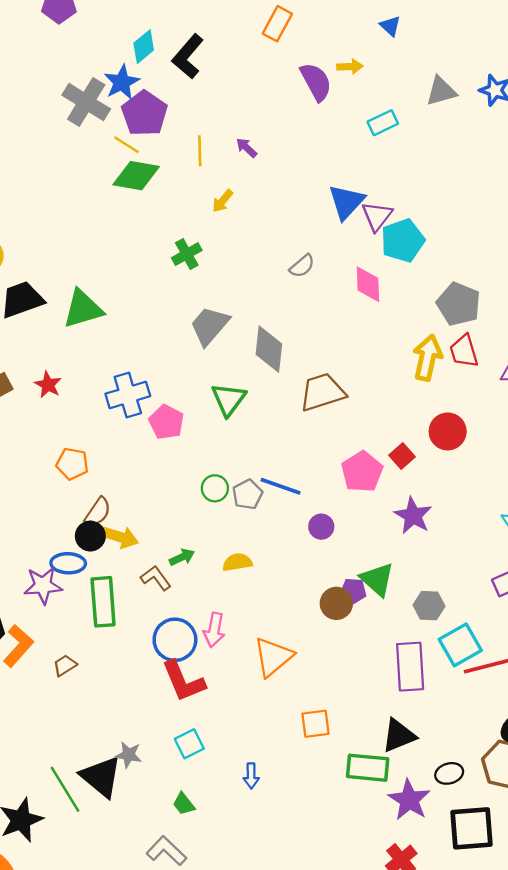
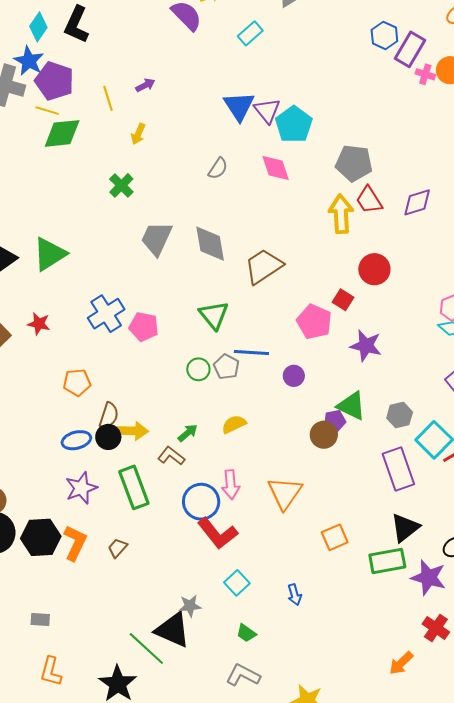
purple arrow: (247, 148) -> (145, 85), turned 126
green triangle: (229, 399) -> (214, 315), moved
blue ellipse: (68, 563) -> (76, 440), moved

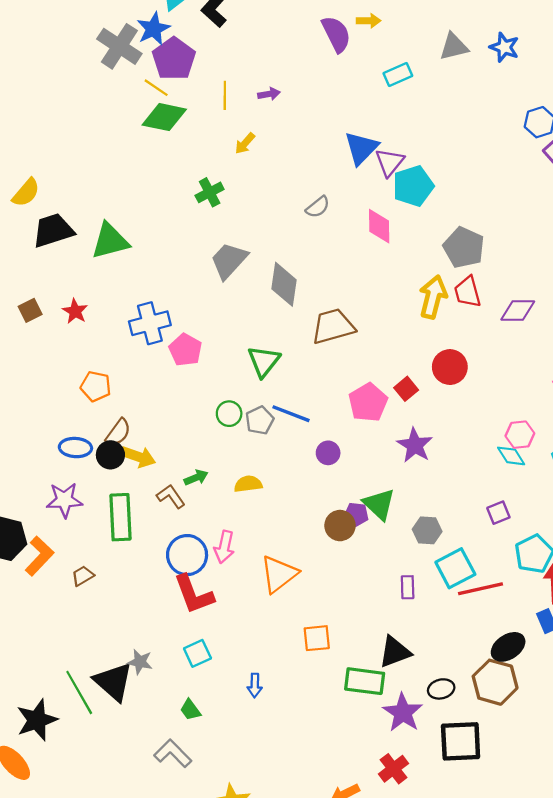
purple rectangle: (398, 469) -> (408, 587), size x0.5

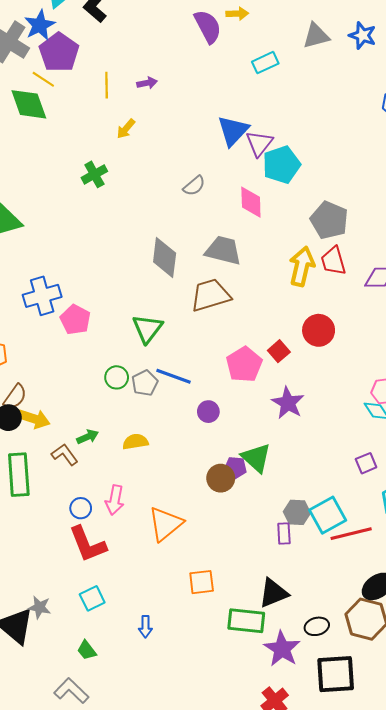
green diamond: (164, 117) -> (29, 104), moved, turned 60
gray trapezoid: (229, 260) -> (223, 250), moved, turned 63
gray hexagon: (427, 530) -> (297, 512), moved
blue circle: (187, 555) -> (81, 508), size x0.6

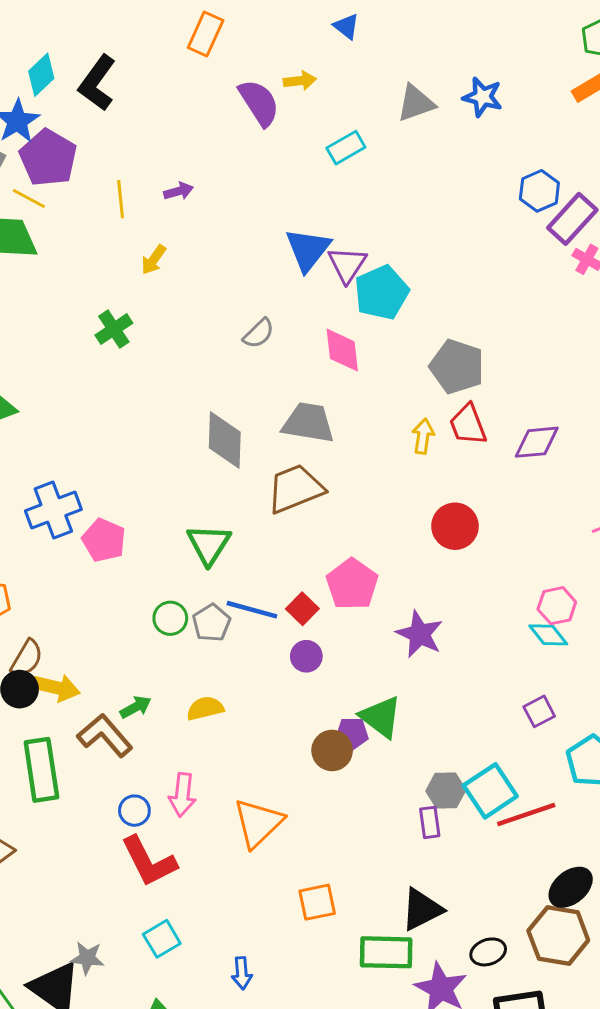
yellow arrow: (302, 266) -> (423, 436), size x0.6
red square: (279, 351) -> (302, 609), moved
brown L-shape: (65, 455) -> (105, 735), size x1.4

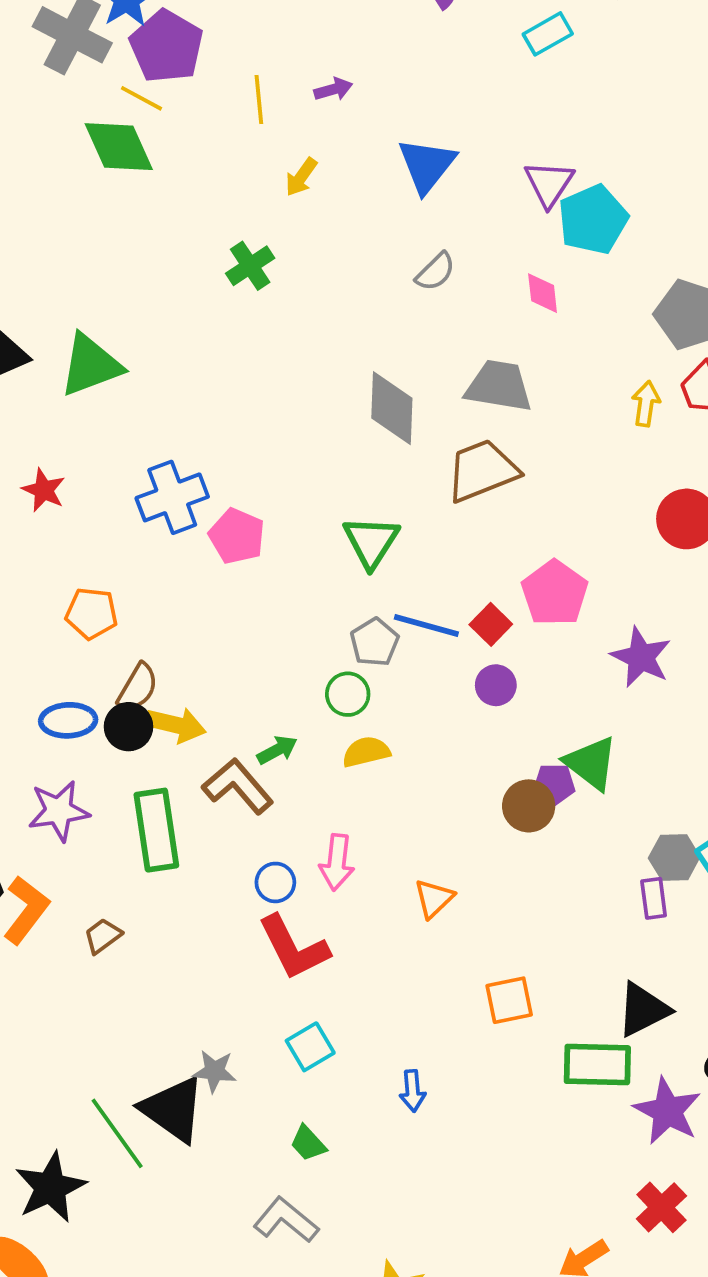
blue triangle: (308, 250) -> (427, 165), moved
pink diamond: (342, 350) -> (543, 293), size x0.7
green circle: (170, 618) -> (348, 694), moved
orange triangle: (258, 823) -> (434, 899), size x0.6

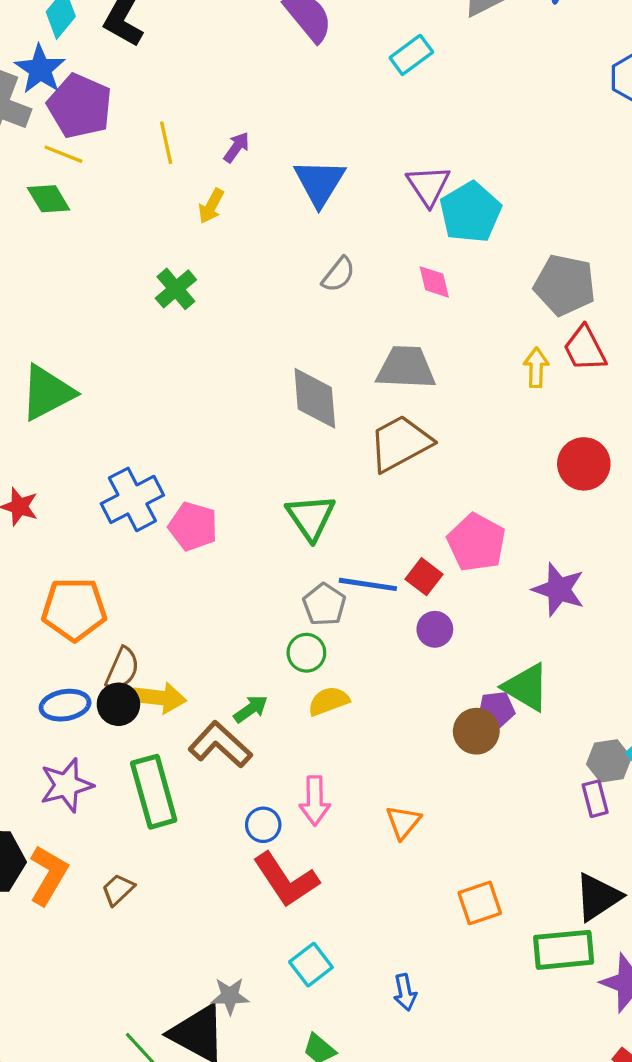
purple arrow: (333, 89) -> (237, 147), moved, turned -32
green diamond: (119, 147) -> (49, 199), size x0.7
orange pentagon: (92, 613) -> (74, 609), size x1.4

